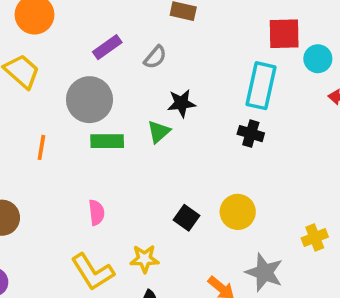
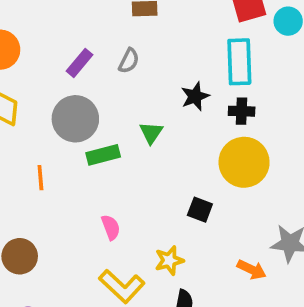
black star: (181, 103) -> (195, 96), moved
yellow circle: (238, 212) -> (244, 162), moved, size x1.4

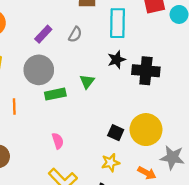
cyan rectangle: (239, 62) -> (118, 23), moved
black cross: (242, 111) -> (146, 71), size x1.6
yellow circle: (244, 162) -> (146, 130), moved
yellow star: (169, 260) -> (111, 163), moved

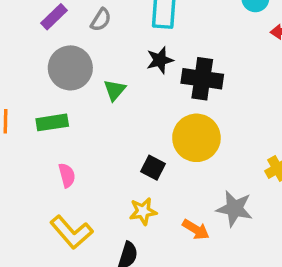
gray circle: (39, 70) -> (70, 68), moved
green rectangle: (55, 94) -> (52, 122), moved
yellow circle: (146, 130) -> (196, 138), moved

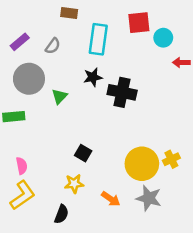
yellow circle: (196, 138) -> (142, 164), moved
pink semicircle: (67, 175) -> (22, 166), moved
gray star: (235, 209) -> (149, 198), moved
yellow L-shape: (71, 232) -> (22, 195), turned -88

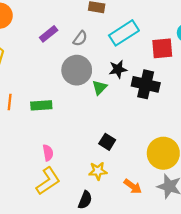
red square: (139, 23) -> (162, 48), moved
cyan rectangle: (98, 39) -> (124, 33), turned 48
gray circle: (29, 79) -> (77, 70), moved
green triangle: (59, 96) -> (100, 87), moved

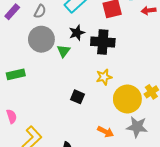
pink semicircle: (48, 153) -> (12, 116), moved
yellow star: (98, 171) -> (104, 77), moved

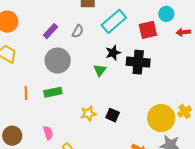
gray circle: (41, 39) -> (58, 61), moved
yellow star: (104, 77) -> (88, 114), moved

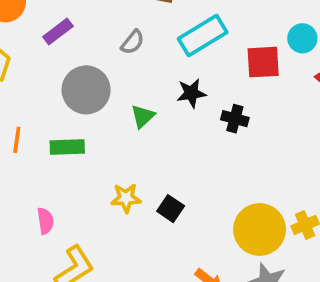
purple rectangle: (50, 31) -> (58, 32), moved
black cross: (138, 62) -> (235, 119), size x0.6
green triangle: (100, 70) -> (143, 116), moved

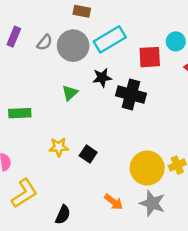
purple rectangle: (58, 32) -> (14, 37), turned -30
gray semicircle: (133, 42) -> (45, 42), moved
gray circle: (86, 90) -> (73, 46), moved
black cross: (235, 119) -> (131, 95), size x1.6

